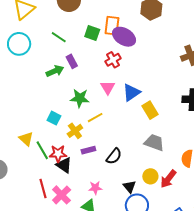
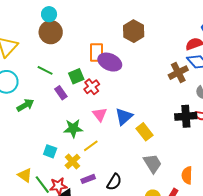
green square: (92, 33) -> (76, 76), moved, turned -35
red cross: (113, 60) -> (92, 87), moved
green arrow: (55, 71) -> (25, 105), moved
gray trapezoid: (154, 143) -> (153, 164), turned 45

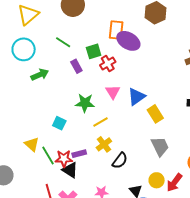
yellow cross: (72, 161) -> (104, 144), moved
purple rectangle: (88, 179) -> (79, 154), moved

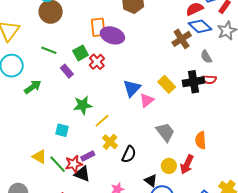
pink triangle: (113, 92) -> (147, 100), moved, turned 35
yellow rectangle: (155, 114) -> (167, 84), moved

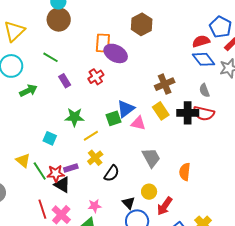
brown cross: (182, 39) -> (165, 84), moved
green square: (81, 53) -> (113, 118), moved
red semicircle: (209, 80) -> (204, 113), size x1.5
pink triangle: (147, 100) -> (138, 123), turned 42
red arrow: (187, 164) -> (165, 206), moved

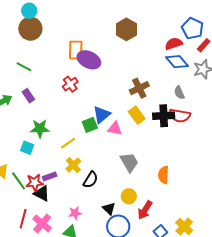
brown hexagon: (142, 24) -> (126, 29), moved
purple rectangle: (65, 81) -> (28, 96), moved
green star: (74, 117) -> (40, 129), moved
red line: (42, 209) -> (23, 219), turned 36

